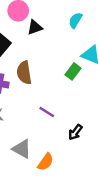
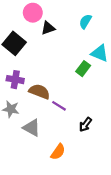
brown semicircle: (24, 73) -> (39, 92), moved, turned 120
gray triangle: (22, 149) -> (32, 128), moved

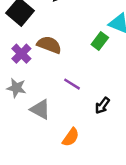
purple cross: (15, 80) -> (21, 54), turned 35
brown semicircle: (39, 92) -> (49, 45), moved

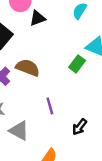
purple line: (72, 84) -> (50, 106), turned 42

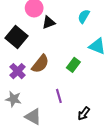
green rectangle: (77, 64) -> (73, 65), moved
brown semicircle: (28, 68) -> (40, 64), turned 108

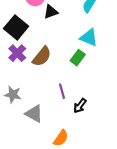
cyan triangle: (97, 46) -> (89, 37), moved
purple cross: (18, 71) -> (17, 53), moved
black arrow: (84, 114) -> (80, 106), moved

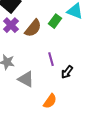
green rectangle: (78, 58) -> (55, 21), moved

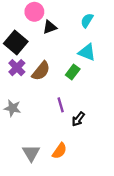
green rectangle: (55, 21) -> (73, 72), moved
gray triangle: (26, 79) -> (31, 153), moved, turned 30

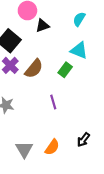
black arrow: (78, 119) -> (83, 140), moved

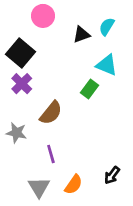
black triangle: (43, 26) -> (81, 35), moved
brown semicircle: (34, 69) -> (51, 113), moved
purple line: (53, 102) -> (51, 154), moved

